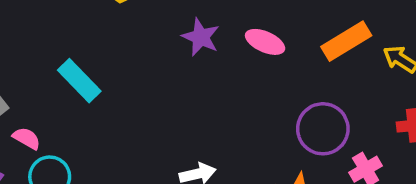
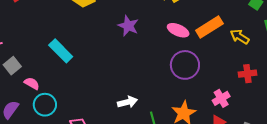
pink ellipse: (265, 42) -> (178, 30), moved
purple circle: (323, 129) -> (185, 65), moved

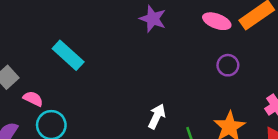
purple circle: (185, 65) -> (228, 65), size x0.6
white arrow: (127, 102) -> (157, 116), turned -48

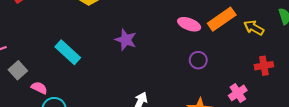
purple star: (153, 19) -> (126, 40), moved

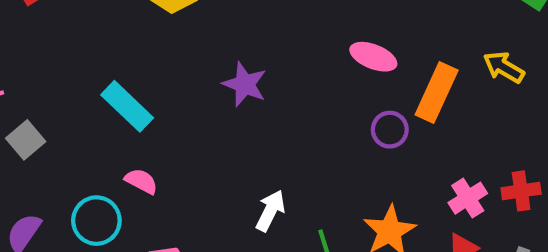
orange rectangle: (222, 19) -> (437, 92), moved, turned -32
red cross: (264, 66) -> (521, 191), moved
pink semicircle: (39, 88) -> (141, 181), moved

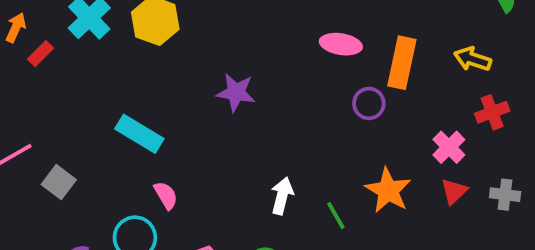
yellow arrow: (504, 67) -> (473, 59), moved
pink semicircle: (141, 181) -> (166, 195), turned 44
red cross: (521, 191) -> (492, 112), moved

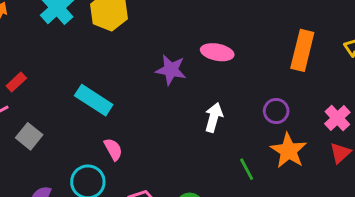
pink ellipse: (341, 44) -> (217, 52), moved
red rectangle: (40, 54) -> (16, 82), moved
purple circle: (369, 103) -> (276, 111), moved
white arrow: (282, 196) -> (214, 117), moved

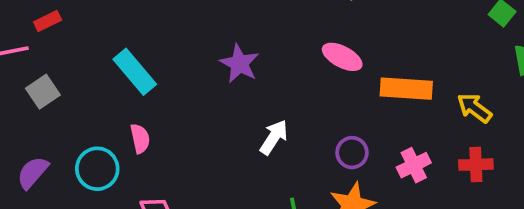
orange rectangle: (302, 50) -> (406, 89), turned 63
pink ellipse: (217, 52) -> (342, 57), moved
pink cross: (337, 118) -> (414, 165), moved

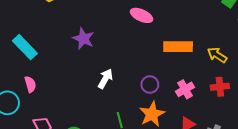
pink ellipse: (342, 57) -> (142, 15), moved

